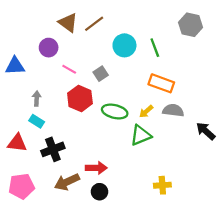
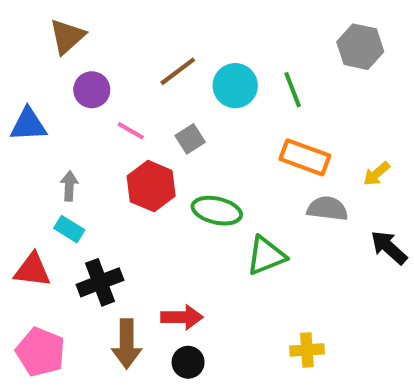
brown triangle: (68, 23) -> (67, 36), moved, turned 42
brown line: (94, 24) -> (178, 71), moved
yellow arrow: (146, 111) -> (377, 174), moved
brown arrow: (67, 182) -> (127, 344), turned -65
pink pentagon: (21, 186) -> (41, 352), turned 30

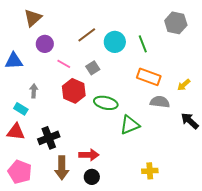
cyan rectangle: (69, 229) -> (21, 109), moved

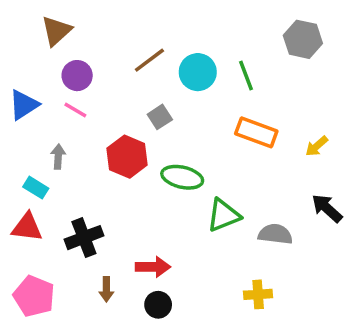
blue triangle: (14, 61) -> (24, 105), turned -30
pink line: (64, 64) -> (75, 110), moved
gray semicircle: (160, 102) -> (275, 234), moved
brown arrow: (62, 168) -> (106, 289), size x0.6

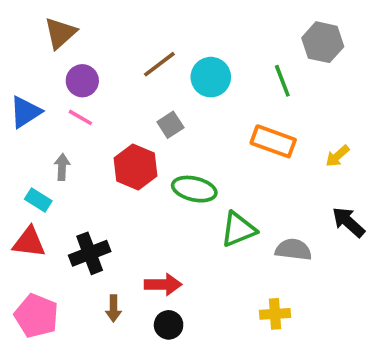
green line: (246, 76) -> (282, 81), moved

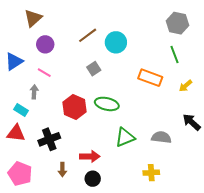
green line: (282, 81) -> (174, 54), moved
pink line: (80, 117) -> (44, 73), moved
red hexagon: (136, 167) -> (75, 107), moved
green triangle: (238, 229) -> (125, 137), moved

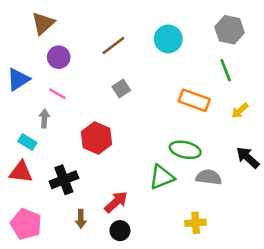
cyan circle: (116, 42) -> (168, 39), moved
green ellipse: (107, 104) -> (185, 150), moved
red arrow: (90, 156) -> (116, 202), turned -42

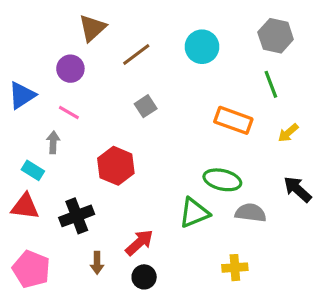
brown triangle: (43, 23) -> (92, 28), moved

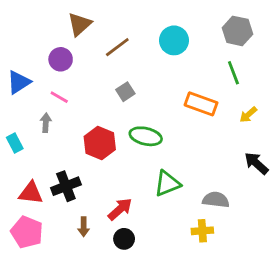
cyan rectangle: (33, 170) -> (15, 143), moved, turned 30
green ellipse: (222, 180) -> (146, 136), moved
red triangle: (25, 206) -> (31, 193), moved
gray semicircle: (251, 213) -> (216, 200), moved

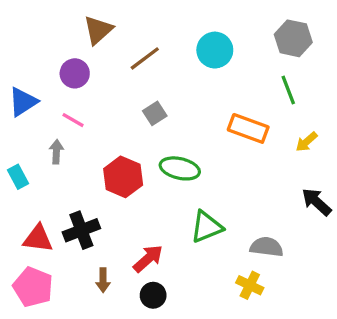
yellow cross: (202, 231) -> (250, 285), turned 30

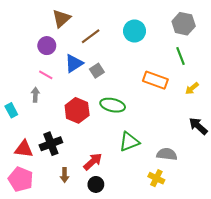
blue triangle: (23, 102) -> (74, 63), moved

